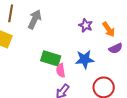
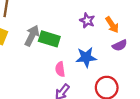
gray arrow: (35, 19) -> (32, 36), moved
green rectangle: (51, 58) -> (49, 39), moved

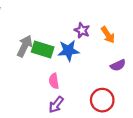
purple semicircle: (120, 45) -> (118, 65), moved
blue star: (86, 57) -> (68, 51), moved

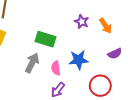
gray arrow: (25, 46) -> (32, 63), moved
blue star: (68, 51) -> (79, 60), moved

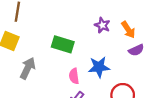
purple semicircle: (115, 54) -> (136, 50), moved
gray arrow: (32, 63) -> (28, 68), moved

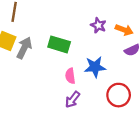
orange arrow: (128, 30) -> (124, 30), turned -36
gray arrow: (28, 68) -> (24, 48), moved

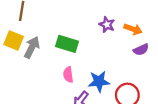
blue star: (95, 67) -> (99, 81), moved
pink semicircle: (70, 76) -> (68, 75), moved

